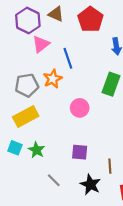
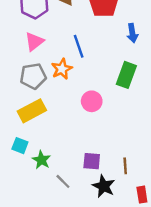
pink triangle: (41, 44) -> (34, 41), moved
green star: (36, 150) -> (41, 160), moved
purple square: (80, 152) -> (92, 161), moved

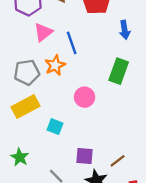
pink triangle: (34, 41) -> (43, 32), moved
cyan square: (20, 146) -> (55, 127), moved
green star: (41, 160) -> (20, 157), moved
brown line: (125, 166) -> (118, 161), turned 56

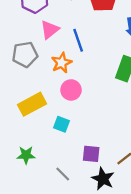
gray pentagon: (27, 72) -> (25, 54), moved
pink circle: (85, 97) -> (71, 90), moved
green star: (20, 157) -> (26, 155), turned -30

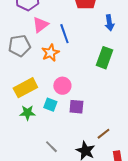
pink circle: (71, 90) -> (62, 86), moved
purple square: (91, 154) -> (76, 107), moved
green star: (26, 155) -> (27, 113), moved

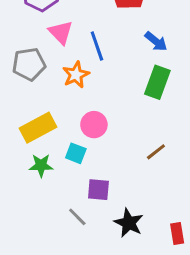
blue arrow: (109, 23) -> (156, 41), moved, turned -42
pink triangle: (40, 25) -> (61, 32), turned -36
purple square: (76, 107) -> (98, 190), moved
brown line: (103, 134) -> (156, 152), moved

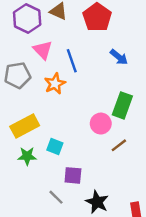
green rectangle: (157, 82) -> (122, 105), moved
pink circle: (94, 125) -> (101, 124), moved

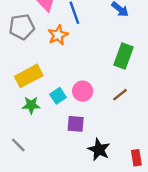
pink circle: (101, 124) -> (83, 91), moved
cyan square: (55, 146) -> (58, 96), turned 35
gray line: (56, 197) -> (18, 145), moved

